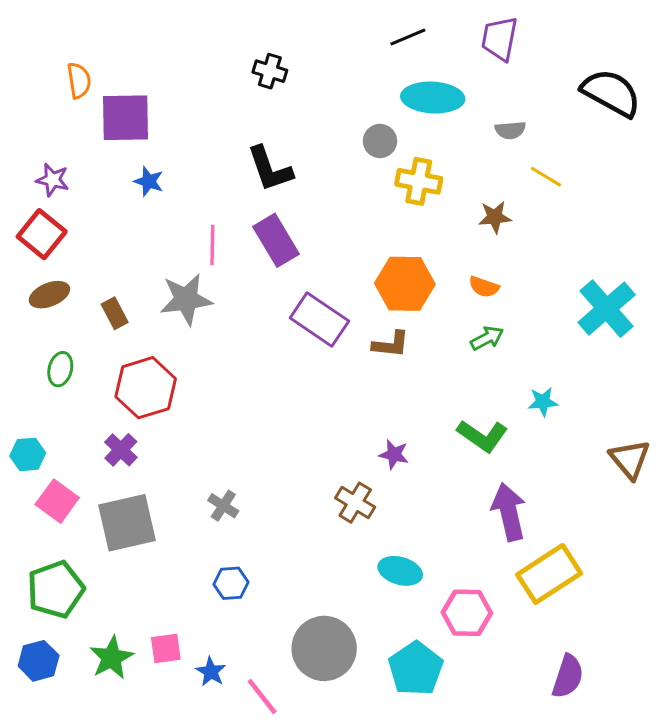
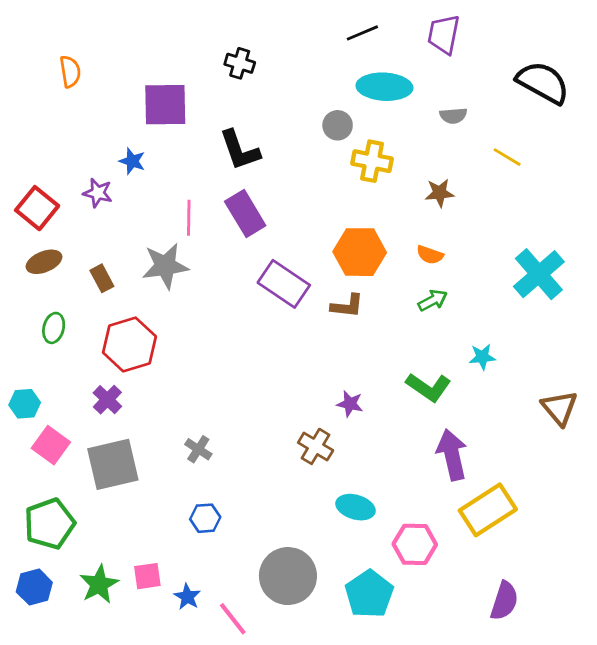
purple square: (125, 118) -> (165, 105), moved
yellow line: (546, 177) -> (507, 157), moved
purple star: (53, 180) -> (98, 193), moved

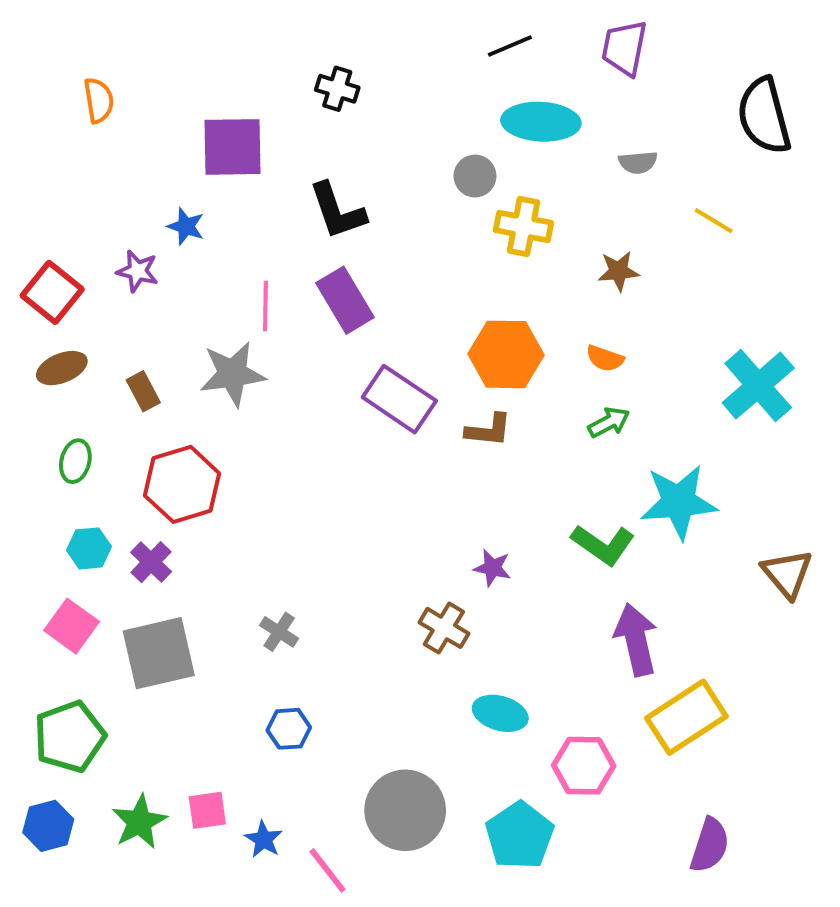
black semicircle: (543, 83) -> (764, 116), turned -134
cyan star: (482, 357) -> (679, 502), size x2.0
cyan hexagon: (25, 404) -> (89, 548), moved

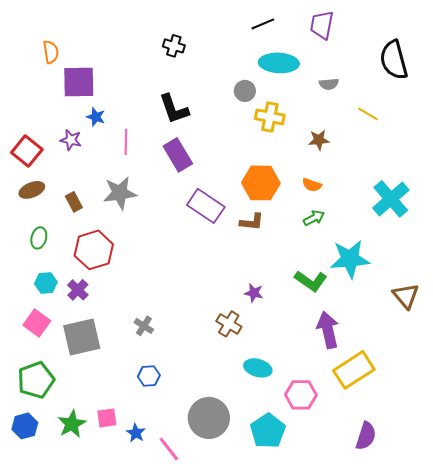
purple square: (233, 147) -> (79, 82), moved
pink line: (265, 306) -> (126, 142), moved

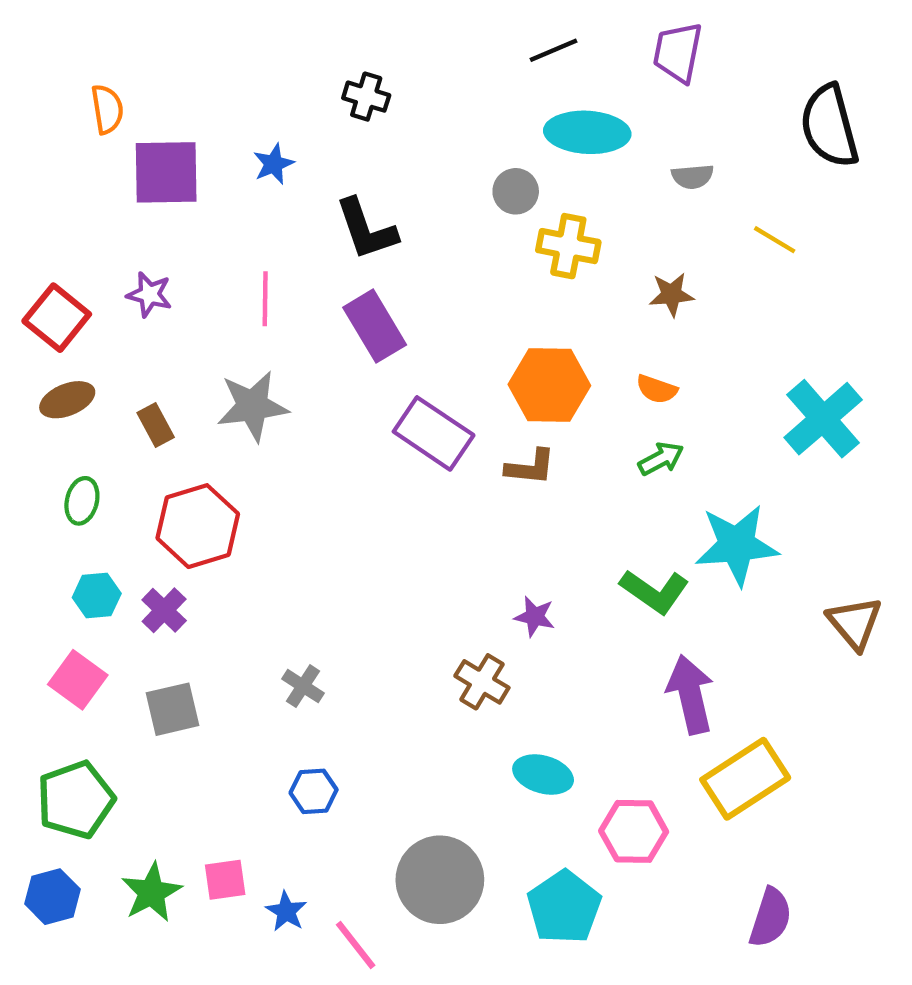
blue star: (96, 117) -> (274, 164), moved, turned 30
gray square: (82, 337) -> (172, 709), size x0.7

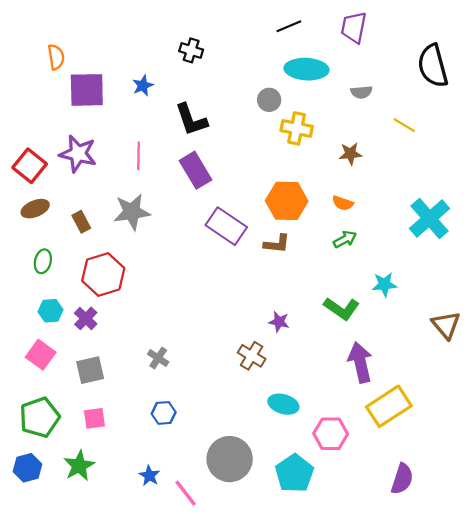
purple star: (149, 294) -> (78, 154), size x1.6
cyan star: (737, 545) -> (384, 284), size x0.6
pink square: (225, 880) -> (94, 418), moved

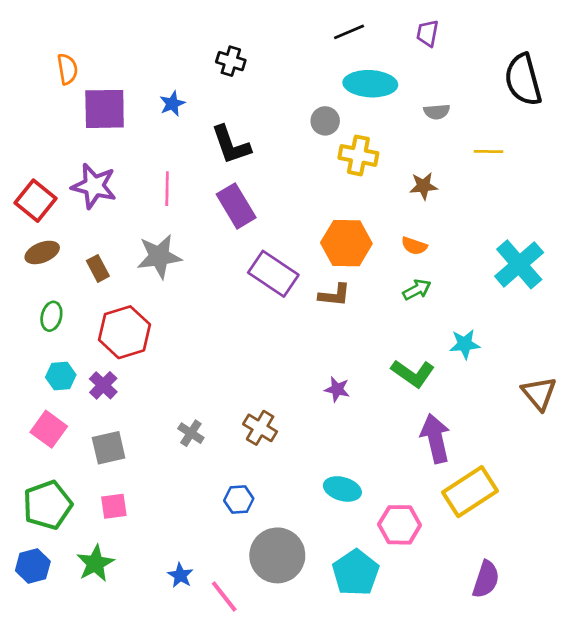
purple trapezoid: (354, 27) -> (427, 33), size x0.7
yellow line: (404, 125) -> (489, 151), turned -30
brown cross: (252, 356) -> (260, 428), moved
blue hexagon: (164, 413) -> (239, 500), moved

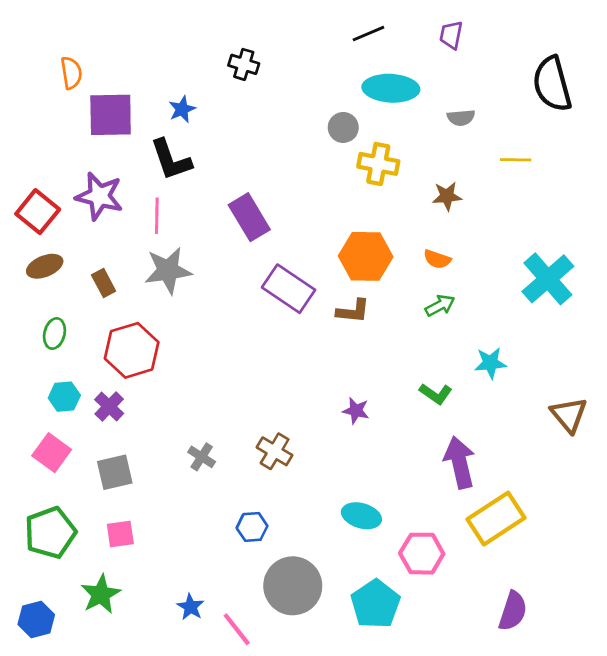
black L-shape: (231, 145) -> (171, 160), moved
pink line: (167, 189) -> (157, 216), moved
green L-shape: (413, 373) -> (436, 394), size x0.7
blue hexagon: (33, 566) -> (36, 619), moved

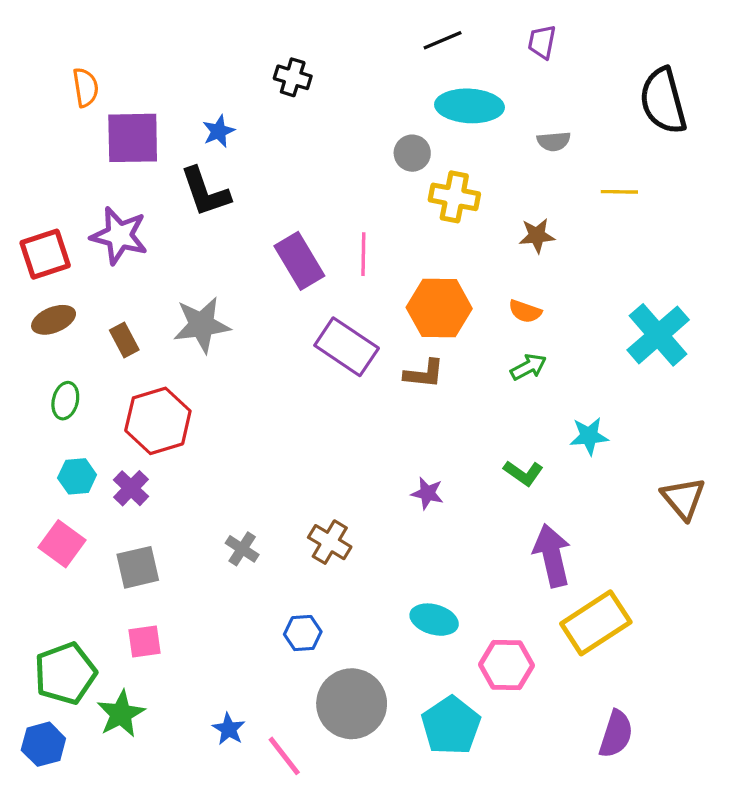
red square: (38, 212) -> (45, 254), turned 33
pink line: (157, 216) -> (363, 254), moved
green pentagon: (50, 533) -> (65, 673), moved

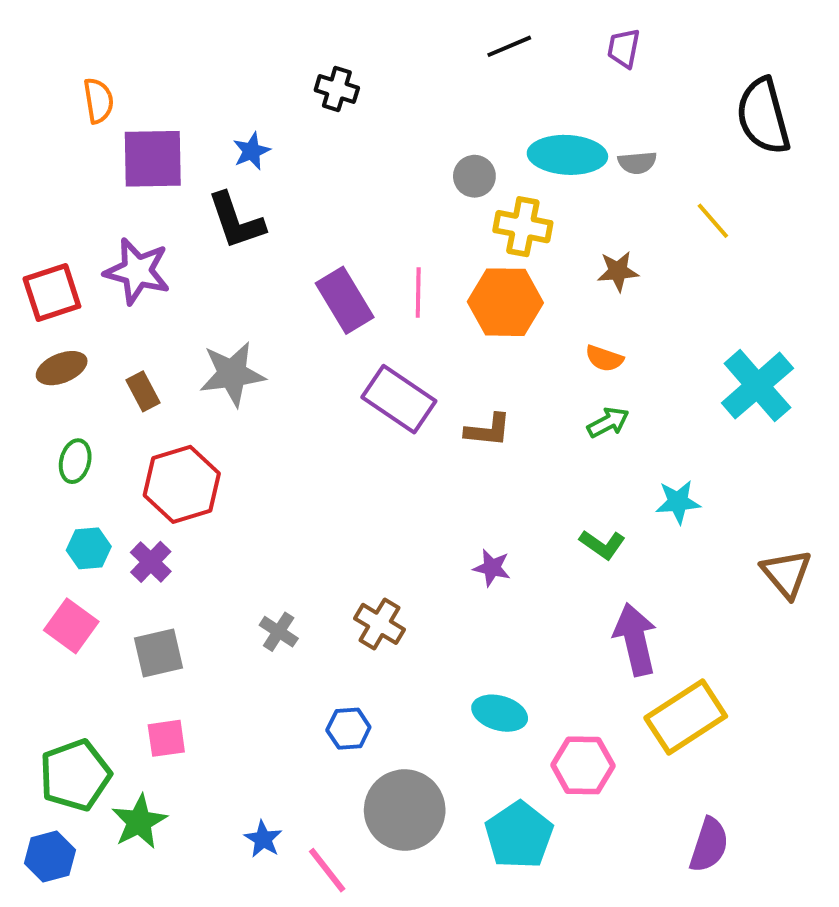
cyan ellipse: (469, 106) -> (567, 155), moved
yellow line: (619, 192) -> (713, 221), turned 48
orange hexagon: (439, 308) -> (505, 302), moved

